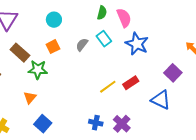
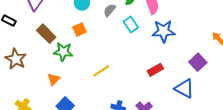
blue star: (137, 44) -> (164, 31), turned -30
gray semicircle: (82, 45) -> (110, 10), moved
yellow line: (108, 87) -> (101, 71), moved

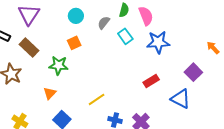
brown rectangle: (46, 34) -> (29, 48), moved
yellow line: (101, 71) -> (97, 99), moved

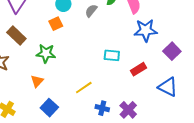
cyan rectangle: (125, 36) -> (112, 55), moved, turned -49
orange square: (74, 43) -> (56, 24), moved
purple square: (193, 72) -> (172, 51), moved

